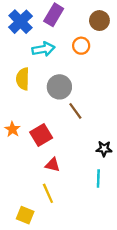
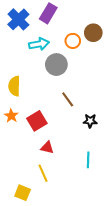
brown circle: (99, 21) -> (93, 33), moved
yellow semicircle: (23, 79) -> (14, 86), moved
gray circle: (59, 87) -> (56, 65), moved
black star: (104, 149) -> (90, 121), moved

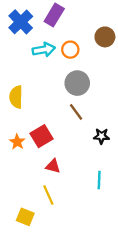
orange circle: (73, 41) -> (70, 50), moved
gray circle: (56, 65) -> (77, 83), moved
orange star: (11, 116) -> (17, 142), moved

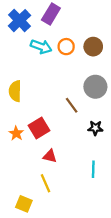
brown circle: (105, 37) -> (93, 47), moved
cyan arrow: (44, 50) -> (41, 47), turned 30
gray circle: (77, 83) -> (95, 87), moved

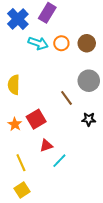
red triangle: (50, 156) -> (46, 146), turned -32
cyan line: (93, 169) -> (59, 161), moved, turned 42
yellow line: (46, 183) -> (21, 163), moved
yellow square: (24, 204) -> (22, 190), turned 35

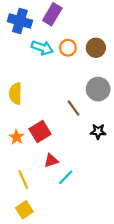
blue cross: (18, 19) -> (20, 21), turned -30

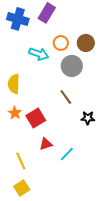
cyan arrow: (42, 48) -> (39, 54), moved
gray circle: (98, 89) -> (72, 66), moved
orange star: (17, 137) -> (15, 113), moved
cyan line: (66, 177) -> (67, 154), moved

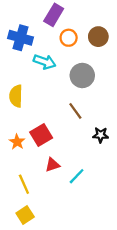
blue cross: (18, 19) -> (21, 38), moved
orange circle: (61, 43) -> (69, 38), moved
brown circle: (86, 43) -> (98, 37), moved
orange star: (15, 113) -> (17, 142), moved

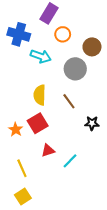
brown circle: (98, 37) -> (92, 47), moved
yellow semicircle: (16, 96) -> (40, 95), moved

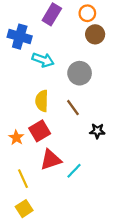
orange circle: (63, 34) -> (87, 13), moved
brown circle: (92, 47) -> (95, 34), moved
red triangle: (48, 150) -> (51, 160), size x1.5

